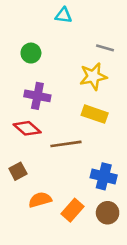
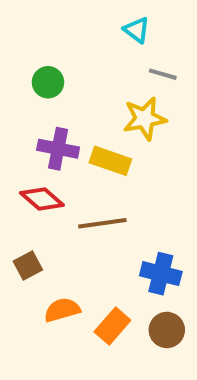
cyan triangle: (63, 15) -> (137, 30), moved, turned 30
yellow rectangle: (95, 114) -> (110, 161), moved

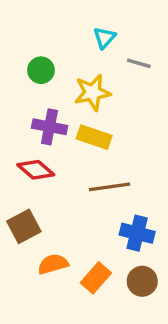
cyan triangle: (137, 30) -> (104, 38), moved, turned 35
yellow star: (145, 119) -> (92, 93), moved
brown line: (102, 223) -> (110, 187), moved
brown square: (28, 266) -> (24, 226), size x1.4

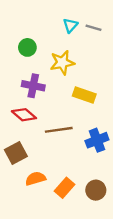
gray line: (139, 63) -> (94, 28), moved
yellow rectangle: (94, 137) -> (84, 95), moved
brown line: (110, 187) -> (59, 130), moved
blue cross: (137, 233) -> (97, 140), moved, turned -35

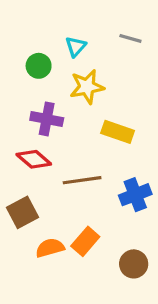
cyan triangle: (70, 25) -> (76, 46), moved
orange rectangle: (65, 188) -> (85, 241), moved

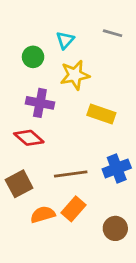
brown line: (82, 180) -> (71, 174), moved

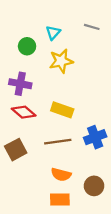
purple cross: (40, 103) -> (20, 84), moved
yellow rectangle: (101, 114) -> (62, 110), moved
orange rectangle: (73, 209) -> (60, 200), moved, turned 48
orange semicircle: (43, 214) -> (61, 175), moved, turned -150

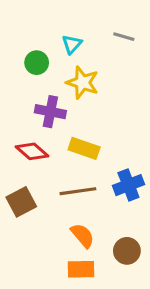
yellow star: (61, 61) -> (83, 83), turned 30
purple cross: (20, 84) -> (50, 112), moved
orange semicircle: (61, 175) -> (83, 236), turned -144

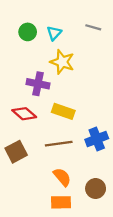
green circle: (37, 63) -> (28, 32), moved

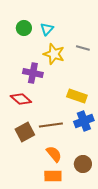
gray line: (93, 27) -> (83, 48), moved
yellow rectangle: (63, 111) -> (77, 96), moved
brown square: (16, 152) -> (25, 132), moved

